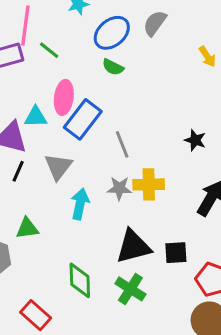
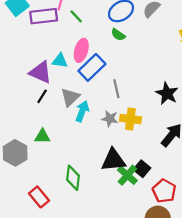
black star: (195, 140) -> (167, 94), size x1.5
cyan arrow: (80, 204) -> (82, 111), moved
black square: (176, 253) -> (142, 169), turned 35
green cross: (130, 289) -> (127, 175), moved

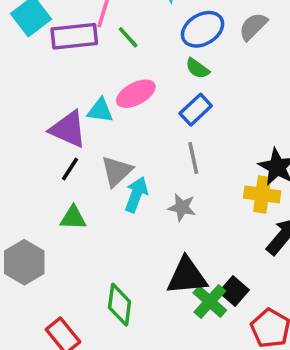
pink ellipse: (81, 50) -> (136, 94), turned 45
blue rectangle: (92, 67) -> (196, 110), moved, size x0.7
yellow cross: (130, 119) -> (262, 194), moved
green triangle: (42, 136) -> (73, 218), moved

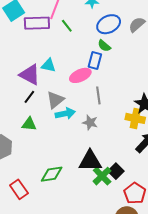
pink ellipse: (136, 94) -> (80, 75), moved
blue rectangle: (196, 110) -> (95, 60), moved, turned -36
cyan arrow: (136, 194) -> (65, 114), turned 54
green diamond: (120, 305) -> (52, 174), turned 70

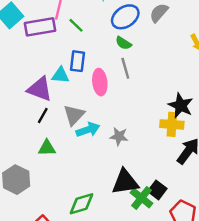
blue rectangle: (95, 60) -> (78, 61), moved
pink ellipse: (80, 75) -> (100, 82), turned -65
gray line: (98, 95) -> (125, 68), moved

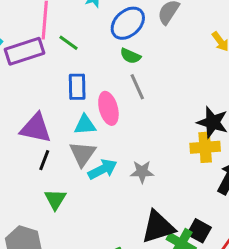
cyan triangle: (60, 75) -> (85, 125), moved
green triangle: (47, 148) -> (55, 199), turned -48

